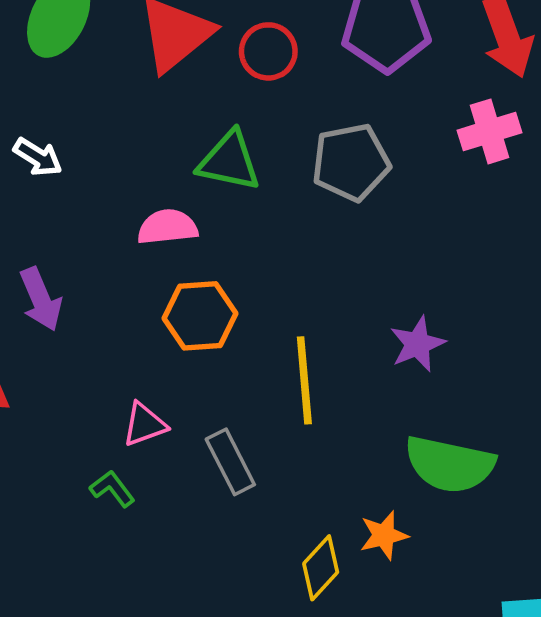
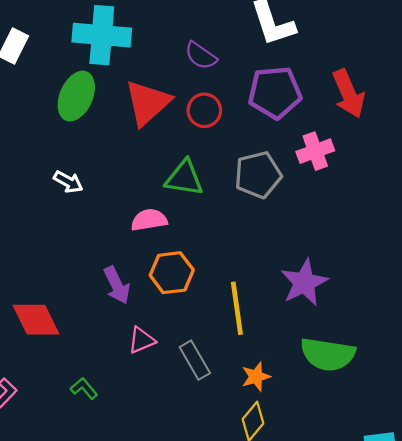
pink cross: (490, 131) -> (315, 151), moved
purple arrow: (41, 299) -> (117, 285), moved
purple star: (417, 344) -> (304, 283), size x1.4
green L-shape: (112, 489) -> (84, 388), moved
orange star: (384, 535) -> (256, 377), moved

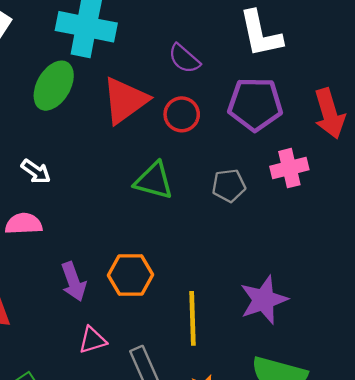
gray pentagon: (258, 175) -> (229, 186), size x0.7
pink semicircle: (149, 220) -> (24, 224), moved

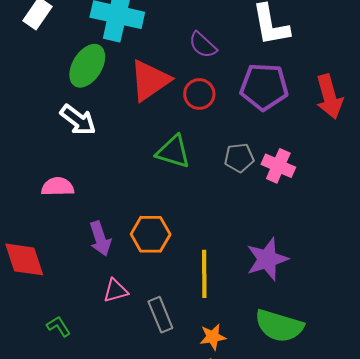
pink cross: (289, 168) -> (278, 166), moved, turned 36
white arrow: (36, 171) -> (78, 120), moved, size x1.4

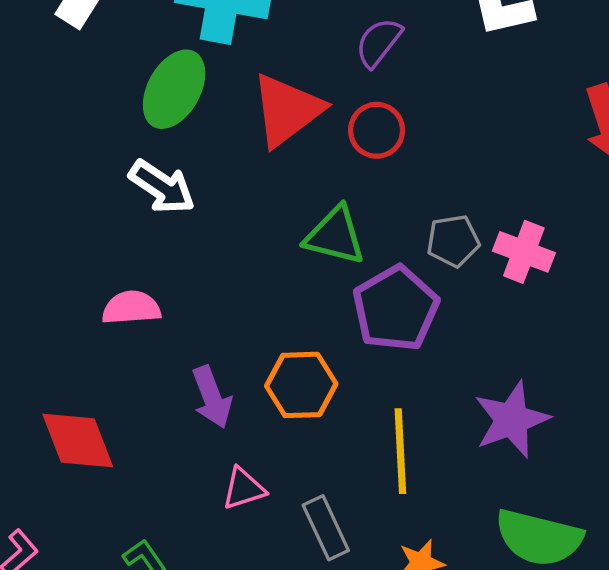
purple semicircle: (203, 45) -> (379, 42), turned 88
purple pentagon: (264, 87) -> (396, 309), moved, turned -30

